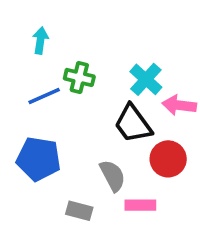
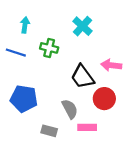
cyan cross: (146, 79) -> (82, 26), moved
blue line: (44, 96) -> (16, 53), moved, turned 42

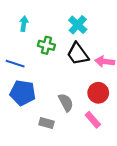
blue line: (16, 53) -> (15, 64), moved
black trapezoid: (82, 77) -> (78, 54), moved
pink rectangle: (87, 127) -> (93, 120), moved, turned 49

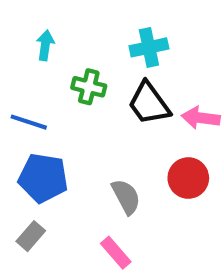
cyan cross: (78, 25) -> (149, 47), turned 36
pink rectangle: (93, 120) -> (116, 253), moved
gray rectangle: (46, 123) -> (31, 236), moved, turned -64

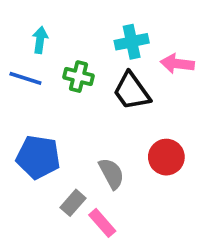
pink arrow: (201, 118) -> (177, 64), moved
blue line: (29, 122) -> (25, 78), moved
gray rectangle: (31, 236) -> (73, 203), moved

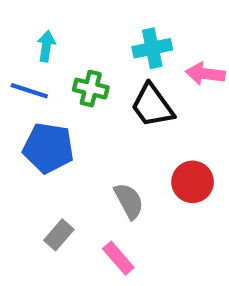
blue pentagon: (38, 157) -> (48, 148), moved
gray rectangle: (73, 203) -> (59, 235), moved

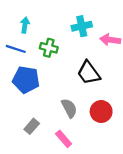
black trapezoid: (152, 106) -> (89, 73), moved
red circle: (193, 182) -> (101, 112), moved

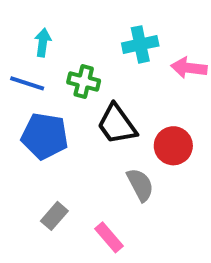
black trapezoid: (89, 73) -> (117, 124), moved
gray semicircle: (69, 108) -> (140, 185), moved
red circle: (101, 112) -> (173, 146), moved

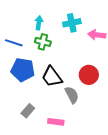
cyan arrow: (43, 43) -> (39, 23), moved
black trapezoid: (117, 124) -> (52, 77), moved
pink rectangle: (109, 237) -> (56, 122), turned -42

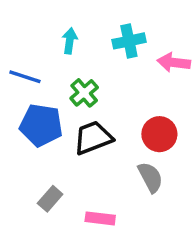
green cross: (43, 42) -> (84, 93), moved, turned 35
black trapezoid: (52, 77) -> (93, 138), turned 105
gray semicircle: (72, 95) -> (150, 177), moved

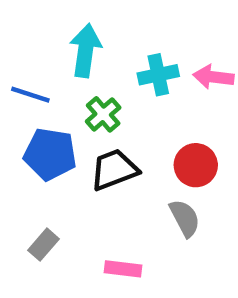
cyan arrow: (70, 41) -> (85, 50), size x1.6
cyan cross: (129, 41) -> (158, 75), moved
gray rectangle: (50, 199) -> (44, 245), moved

